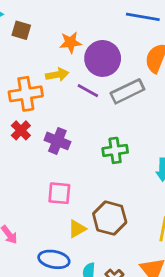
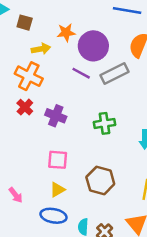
yellow arrow: (57, 75) -> (41, 49), moved
orange cross: (26, 94) -> (29, 76), turned 36
yellow triangle: (77, 229) -> (57, 190), moved

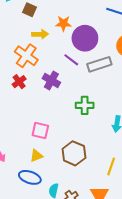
purple cross: (56, 116) -> (51, 80), moved

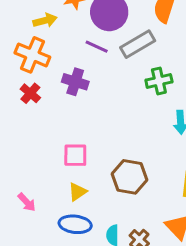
green cross: (85, 105) -> (159, 81), moved

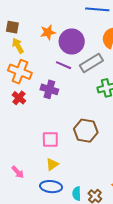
yellow arrow: (45, 20) -> (18, 46), moved, turned -105
brown hexagon: (130, 177) -> (86, 131), moved

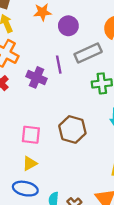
purple circle: (72, 42) -> (68, 26), size x0.7
purple line: (64, 65) -> (59, 65), moved, turned 49

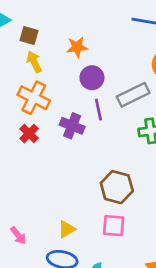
purple circle: (68, 26) -> (92, 78), moved
pink square: (31, 135) -> (114, 226), moved

